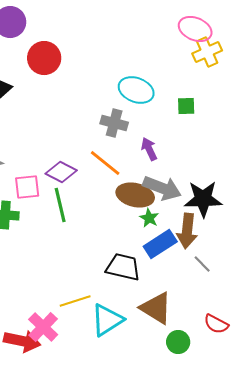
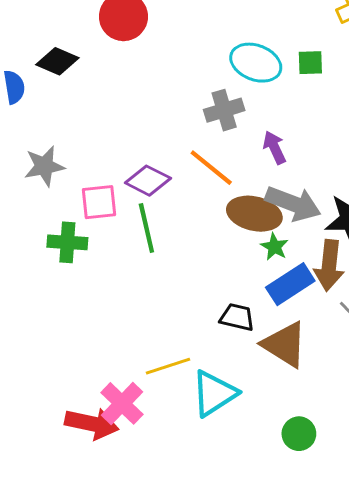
green square: (186, 106) -> (310, 63), moved
gray cross: (114, 123) -> (224, 110), turned -32
black trapezoid: (123, 267) -> (237, 317), size x0.7
brown triangle: (156, 308) -> (285, 345), moved
green circle: (178, 342) -> (299, 434), moved

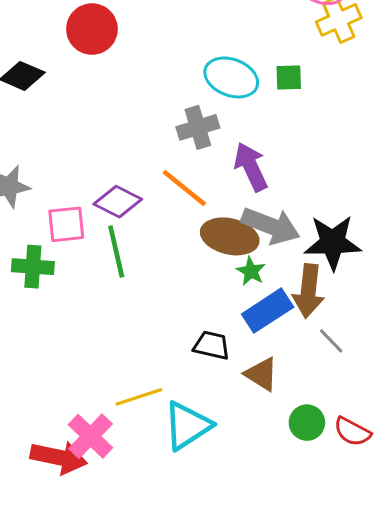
purple arrow: (274, 147) -> (251, 167), size x1.4
brown triangle: (285, 345) -> (262, 374), size x0.7
green circle: (299, 434) -> (307, 423), moved

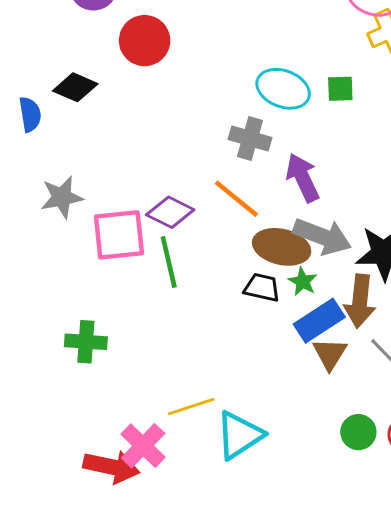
gray cross: (198, 127) -> (250, 138), turned 33
pink square: (66, 224) -> (119, 235), size x1.4
green cross: (33, 267) -> (86, 342), moved
black trapezoid: (212, 345) -> (262, 288), moved
brown triangle: (262, 374) -> (330, 354), moved, turned 30

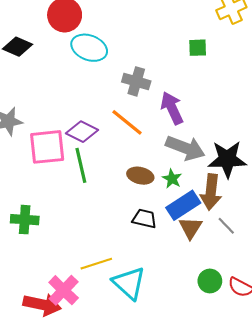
cyan ellipse: (283, 89) -> (89, 48), moved
brown ellipse: (282, 247) -> (140, 176), moved, size x0.7
black trapezoid: (262, 288) -> (144, 219), moved
cyan triangle: (239, 435) -> (129, 283), turned -45

